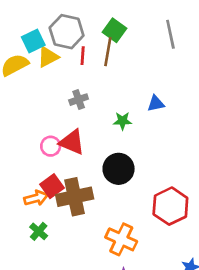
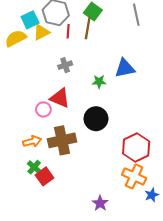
blue triangle: (156, 104) -> (125, 68), size x1.5
pink circle: (51, 146) -> (43, 109), moved
red square: (52, 186) -> (44, 176), moved
orange cross: (121, 239) -> (134, 176), moved

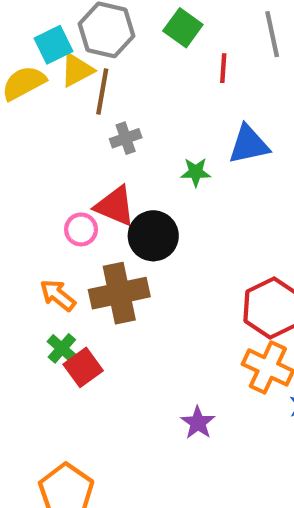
brown line: (88, 28) -> (102, 91), moved
red line: (68, 31) -> (223, 68), moved
black circle: (96, 119) -> (153, 236), moved
orange arrow: (32, 141) -> (58, 295), turned -126

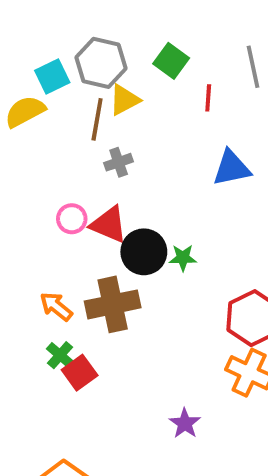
yellow triangle: (77, 70) -> (124, 100), moved
green star: (196, 172) -> (183, 258), moved
pink circle: (81, 229) -> (72, 219), moved

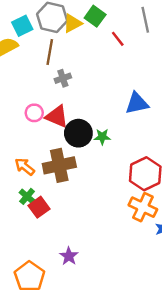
red line: (208, 98) -> (118, 39), turned -42
yellow triangle: (124, 100) -> (72, 23), moved
blue triangle: (232, 168) -> (137, 103), moved
purple star: (185, 423) -> (69, 256), moved

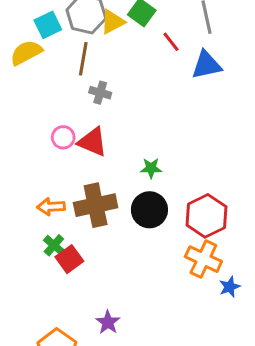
gray cross: (63, 78) -> (100, 93), turned 35
blue triangle: (137, 103) -> (206, 65), moved
black circle: (78, 133) -> (149, 210), moved
orange arrow: (25, 167) -> (51, 207), turned -42

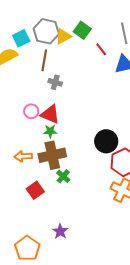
green star: (151, 168) -> (50, 131), moved
black circle: (149, 210) -> (106, 141), moved
green cross: (54, 245) -> (63, 176), moved

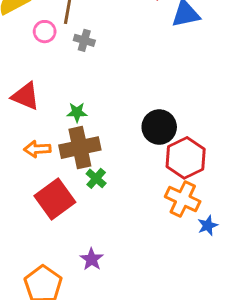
pink circle: (31, 111) -> (45, 32), moved
red triangle: (50, 114) -> (26, 96), moved
red square: (35, 190) -> (55, 199), size x1.5

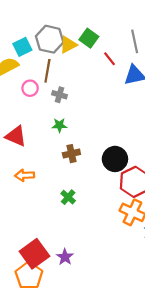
green star: (77, 112) -> (59, 125), moved
brown cross: (80, 148) -> (71, 154), moved, size x0.6
red square: (55, 199) -> (34, 254), moved

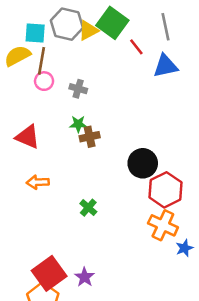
green square: (89, 38) -> (112, 23), size x1.4
cyan square: (22, 47) -> (35, 33), turned 30
brown line: (47, 71) -> (42, 61), moved
brown cross: (71, 154) -> (90, 137), moved

